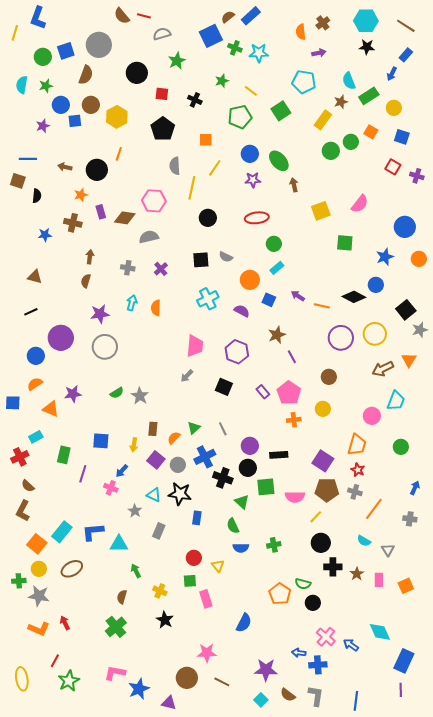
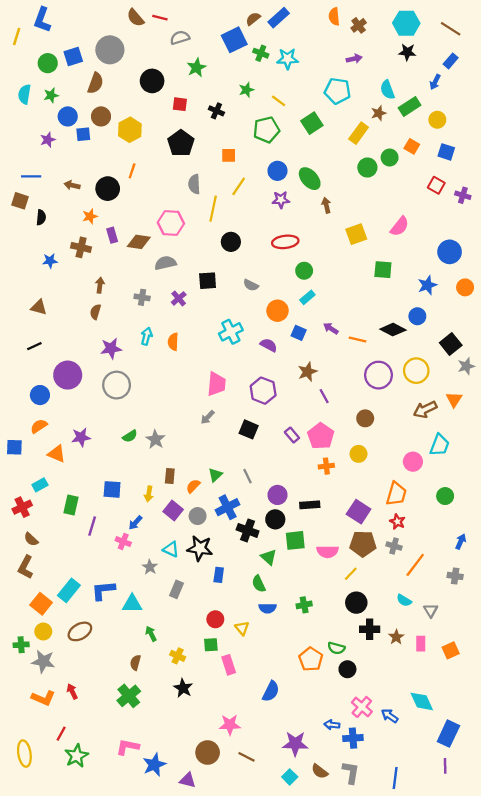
orange semicircle: (301, 32) -> (334, 17), moved
black square: (201, 260) -> (208, 281), moved

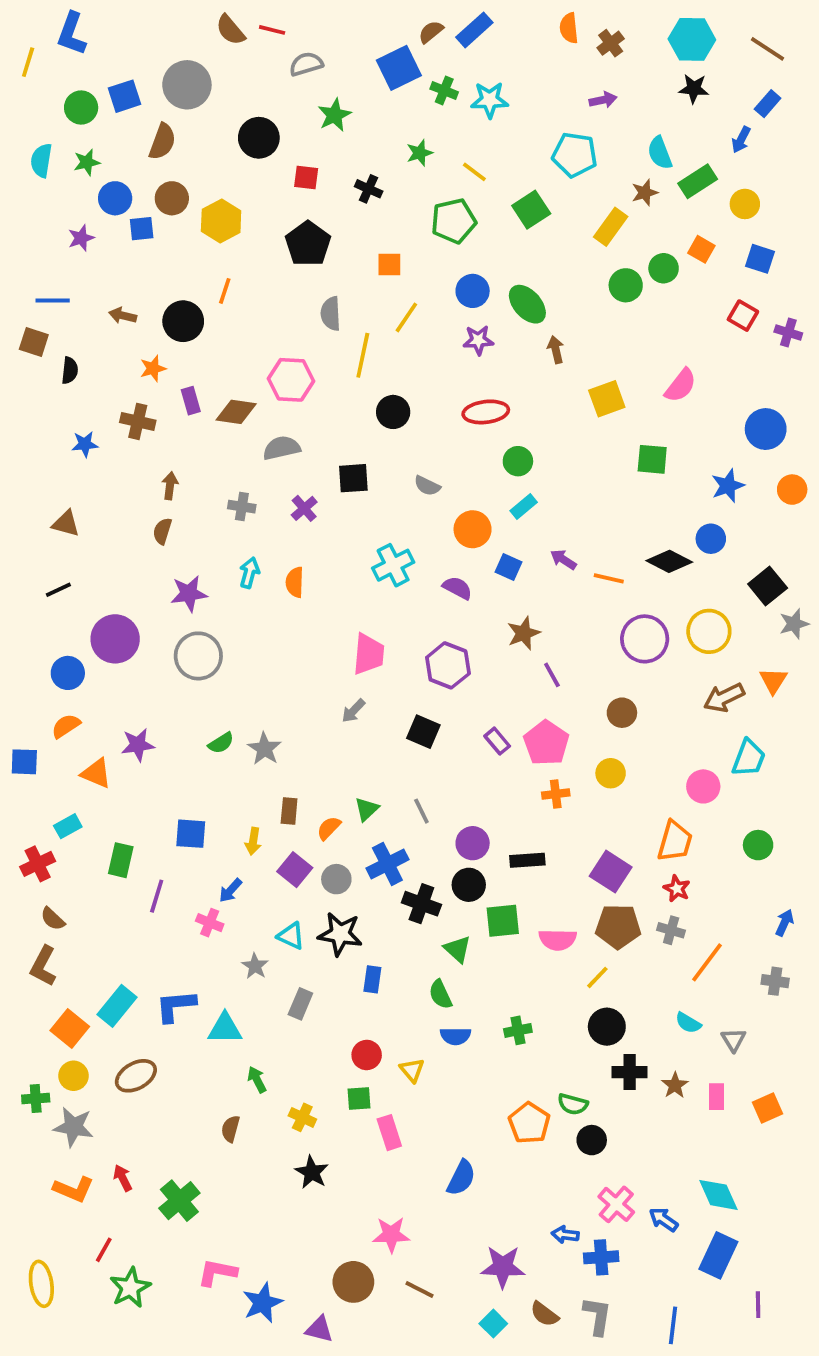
green cross: (129, 696) -> (179, 1201), moved
blue rectangle: (448, 734) -> (718, 1255), moved

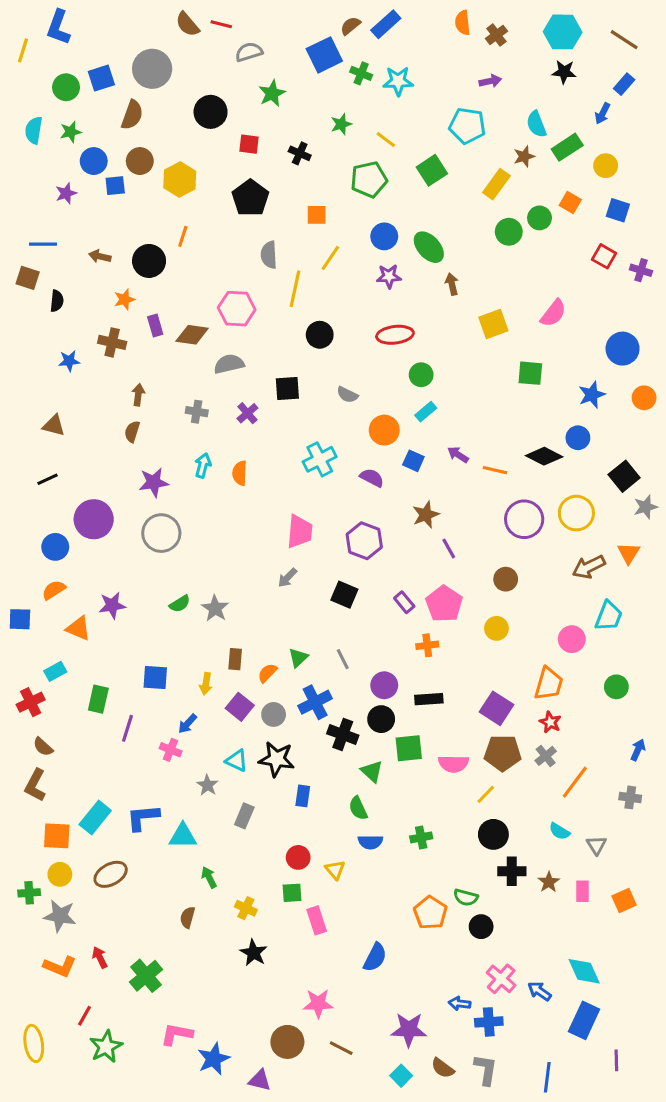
orange cross: (556, 794) -> (427, 645), moved
gray cross: (671, 930) -> (546, 756), turned 35
orange square: (70, 1029) -> (57, 836), turned -36

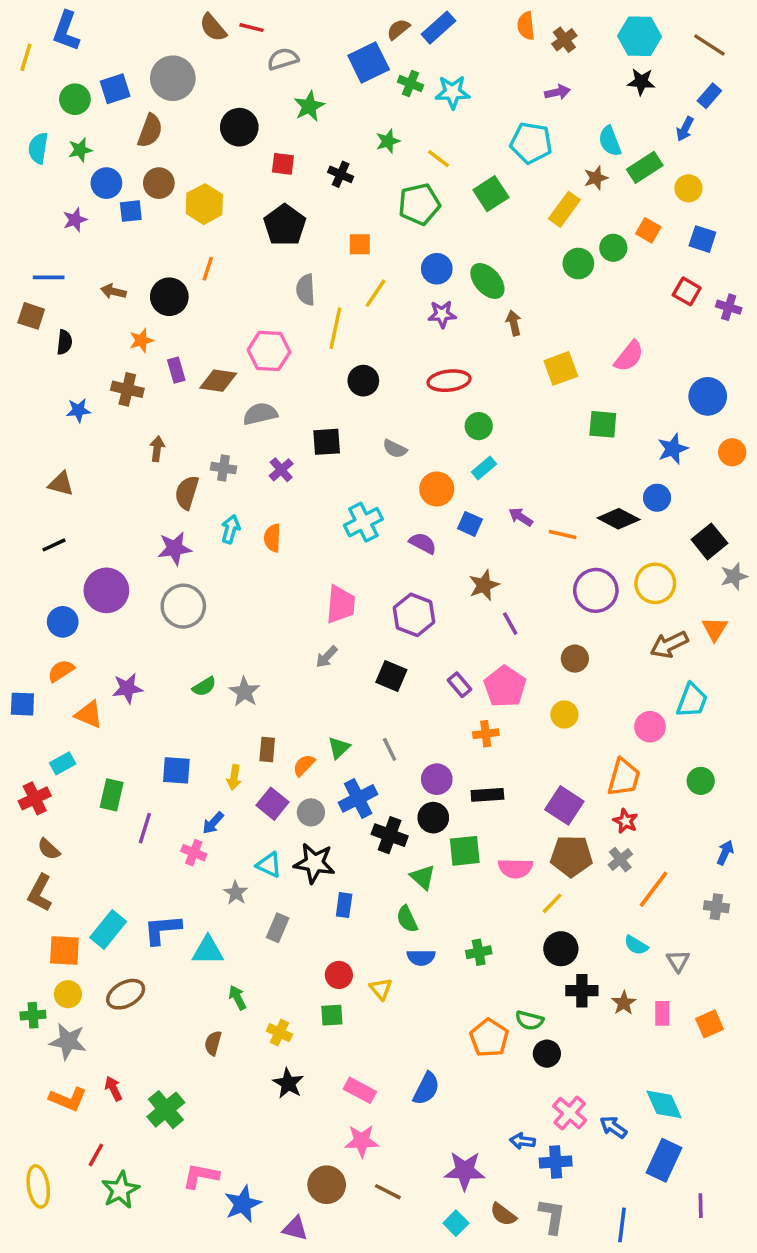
brown semicircle: (132, 432) -> (187, 492), moved, size x1.4
pink rectangle: (317, 920) -> (360, 1090), moved, turned -44

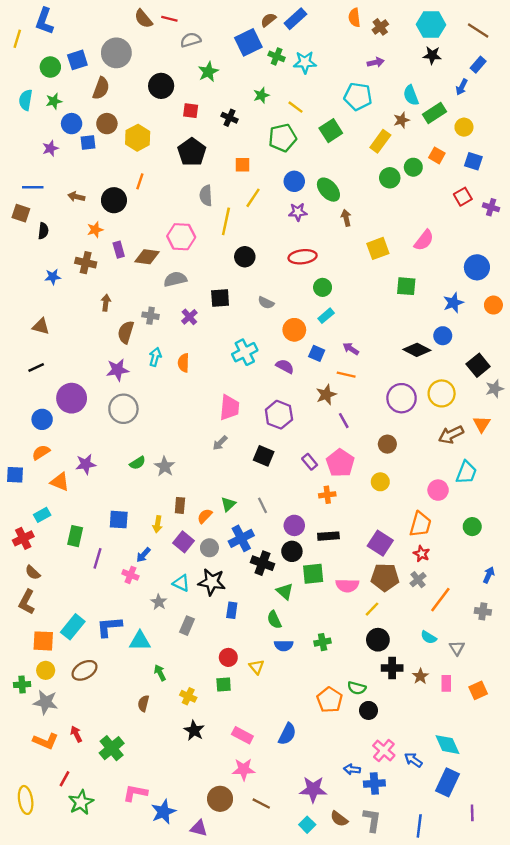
red square: (687, 291) -> (463, 197), turned 30
orange line: (563, 534) -> (346, 375), moved

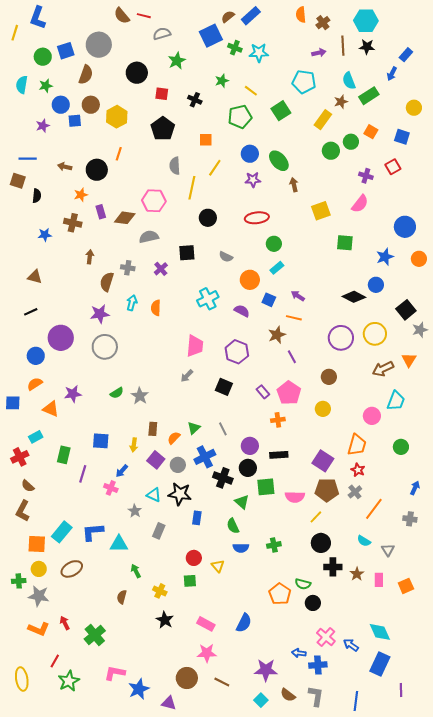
brown line: (478, 30) -> (343, 46), moved, turned 54
yellow circle: (464, 127) -> (414, 108), moved
purple cross: (491, 207) -> (366, 176), moved

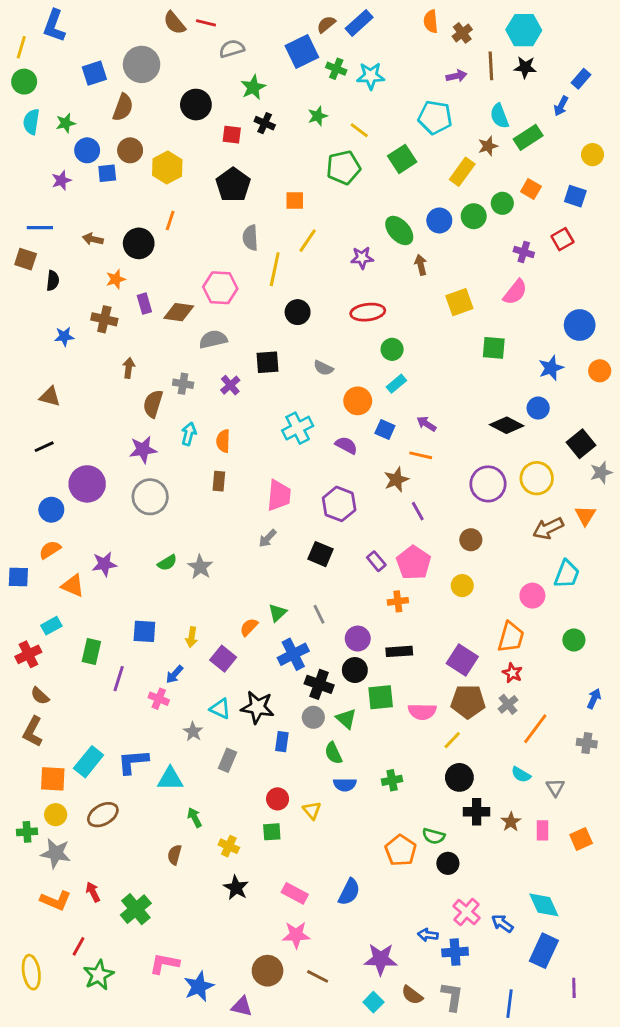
green circle: (43, 57) -> (24, 82), moved
black cross: (195, 100) -> (265, 123), moved
blue circle: (250, 154) -> (439, 220), moved
brown rectangle: (153, 429) -> (219, 481), moved
gray circle: (178, 465) -> (313, 717), moved

